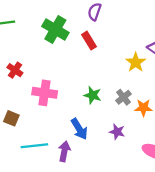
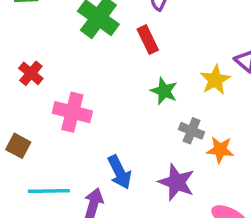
green star: (93, 95) -> (164, 91), moved
gray cross: (124, 97) -> (192, 131), turned -35
purple star: (117, 132) -> (177, 182), size x1.5

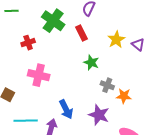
red cross: (31, 73) -> (28, 43), moved, turned 32
yellow star: (215, 80) -> (116, 40), moved

